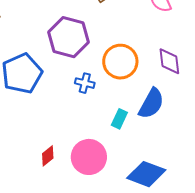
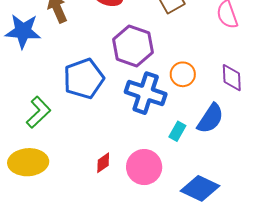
orange circle: (120, 62) -> (183, 74), size x0.7
blue cross: (85, 83) -> (146, 93), size x2.0

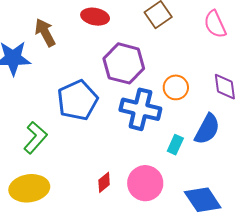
blue diamond: (200, 188) -> (203, 200), turned 36

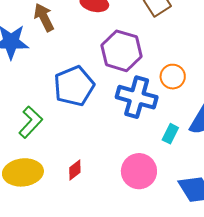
red diamond: (104, 182) -> (75, 170), moved

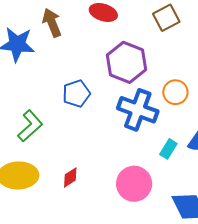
blue pentagon: (74, 86) -> (76, 94), size x0.7

